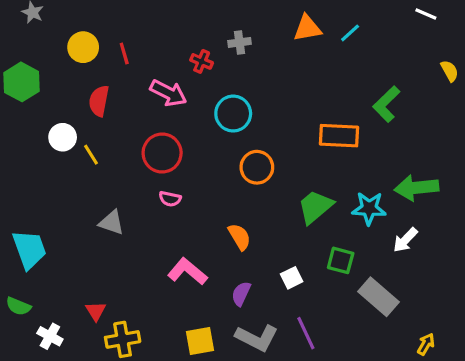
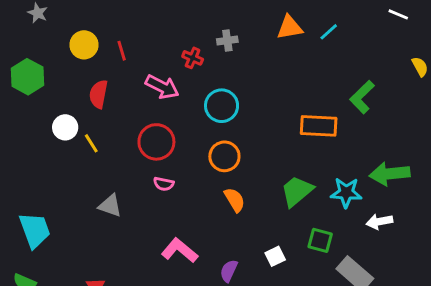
orange circle: (257, 167) -> (224, 156), moved
orange semicircle: (239, 237) -> (235, 200), moved
white arrow: (405, 240) -> (379, 222), turned 35

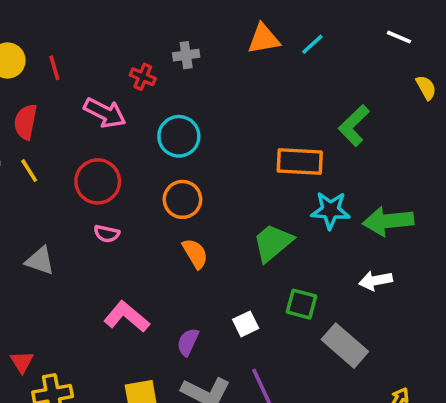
white line: (398, 14) -> (399, 37), moved
yellow line: (91, 143) -> (29, 171), moved
cyan star: (346, 193) -> (330, 210), moved

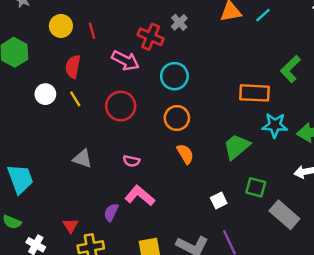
gray cross: (186, 55) -> (179, 22), turned -35
red cross: (143, 77) -> (151, 37), size x1.5
pink semicircle: (107, 234) -> (131, 161), moved
purple semicircle: (188, 342) -> (111, 212), moved

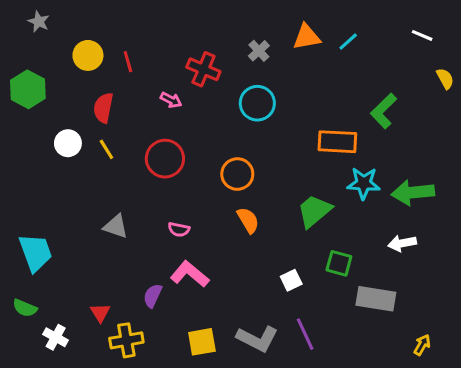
gray cross: (179, 22) -> (259, 51), moved
pink arrow: (125, 61) -> (171, 100), size x0.6
cyan circle: (174, 76) -> (257, 103), moved
gray rectangle: (284, 215) -> (376, 299), turned -32

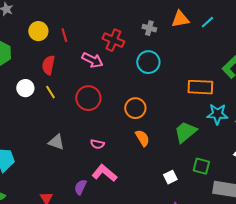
gray cross: (259, 51) -> (149, 28), turned -32
pink arrow: (171, 100) -> (92, 60), size x1.5

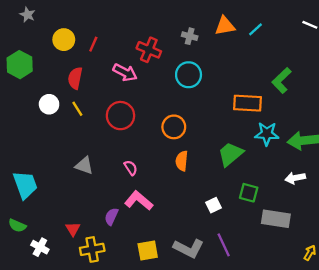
red line: (64, 35) -> (93, 44), turned 40
orange semicircle: (142, 138) -> (182, 161), turned -144
pink semicircle: (97, 144) -> (131, 168), turned -136

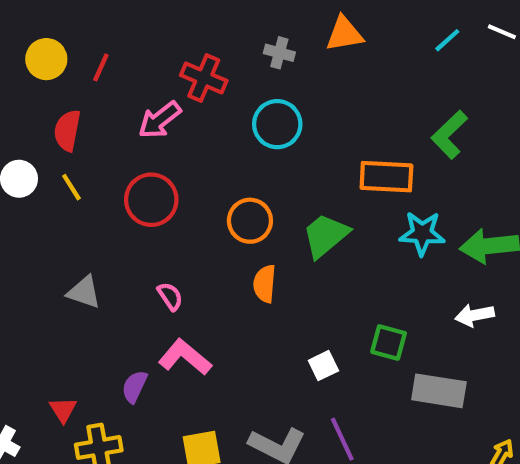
cyan line: (255, 29) -> (447, 40), moved
pink arrow: (125, 72) -> (160, 120), turned 115
green trapezoid: (230, 154) -> (326, 235), moved

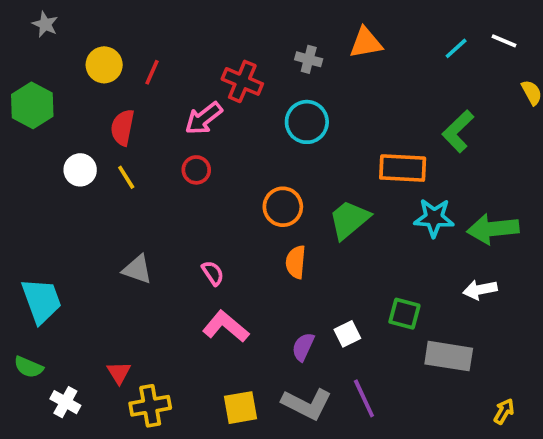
red circle: (151, 200) -> (196, 170), moved, size x0.6
purple semicircle: (134, 387) -> (303, 347), moved

